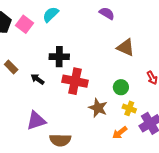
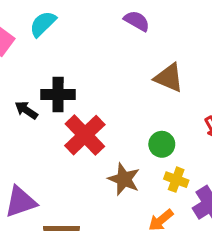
black arrow: (38, 79) -> (26, 110), moved
red cross: (75, 81) -> (85, 135), turned 35

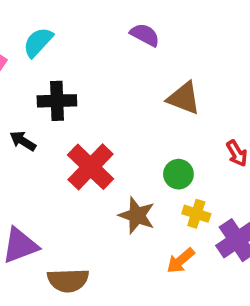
black cross: (58, 94) -> (57, 101), moved

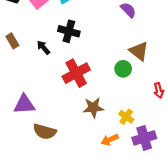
green circle: (178, 174) -> (123, 69), moved
brown star: (137, 215) -> (93, 108), turned 30

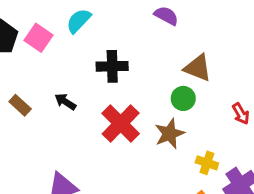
black cross: (69, 31) -> (112, 66), moved
brown star: (93, 108) -> (169, 134), moved

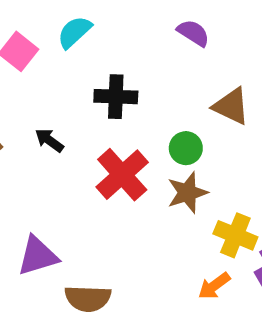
green circle: (183, 98) -> (186, 148), moved
yellow cross: (207, 163) -> (235, 235), size x1.4

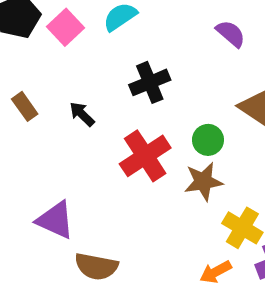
black cross: (116, 97) -> (150, 82), turned -33
purple triangle: (38, 256) -> (55, 220), turned 33

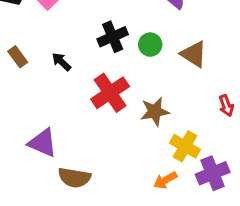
green circle: (208, 140) -> (150, 45), moved

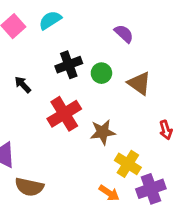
orange arrow: (165, 180) -> (109, 193), turned -120

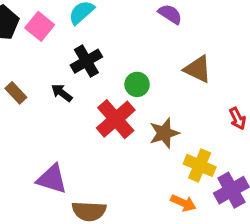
black cross: (69, 65) -> (86, 61), moved
green circle: (101, 73) -> (137, 84), moved

